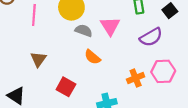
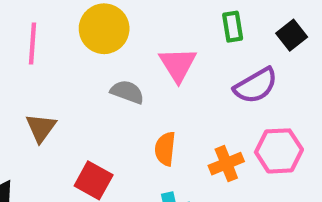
gray semicircle: (84, 30) -> (127, 92), moved
orange semicircle: (92, 57) -> (165, 149), moved, turned 56

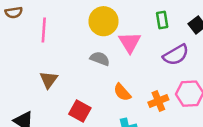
yellow circle: (104, 29) -> (104, 21), moved
orange semicircle: (165, 149) -> (122, 92), turned -48

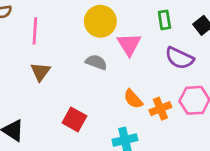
purple semicircle: (176, 55) -> (179, 58), turned 55
brown triangle: (49, 80) -> (40, 72), moved
orange semicircle: (122, 92) -> (133, 99), moved

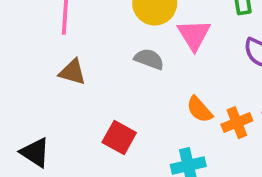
brown triangle: (40, 72) -> (73, 72), turned -50

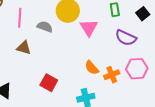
gray semicircle: (149, 59) -> (45, 27), moved

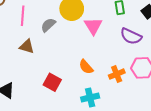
gray semicircle: (45, 27) -> (48, 25), turned -63
orange semicircle: (92, 68) -> (86, 67), moved

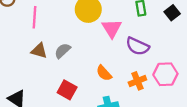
gray semicircle: (48, 25) -> (63, 51), moved
purple semicircle: (131, 36) -> (137, 46), moved

